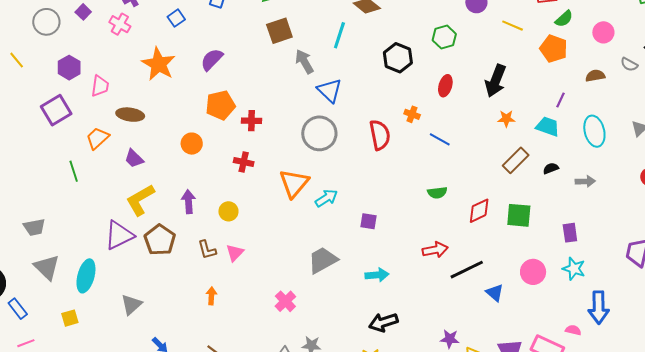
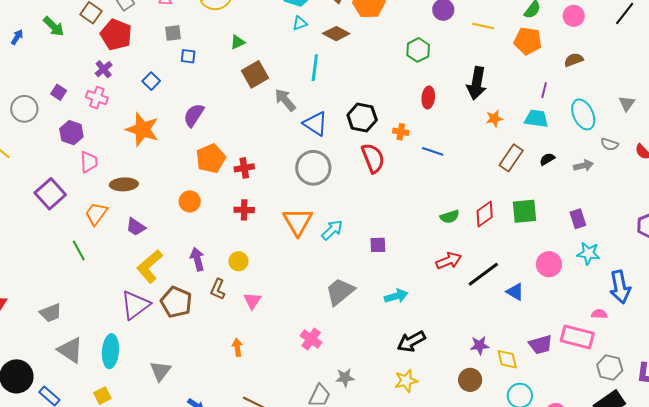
black hexagon: (398, 58) -> (362, 118), moved
gray semicircle: (629, 64) -> (610, 144), moved
purple hexagon: (69, 68) -> (71, 133), moved
green semicircle: (437, 193) -> (450, 217), moved
brown L-shape: (207, 250) -> (218, 289), moved, turned 50

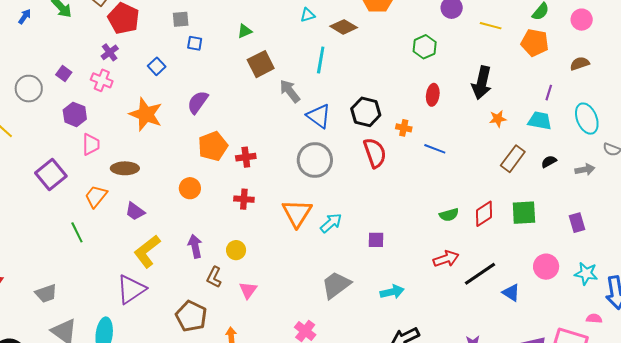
cyan star: (588, 253) -> (586, 274), moved
brown pentagon: (176, 302) -> (191, 316), moved

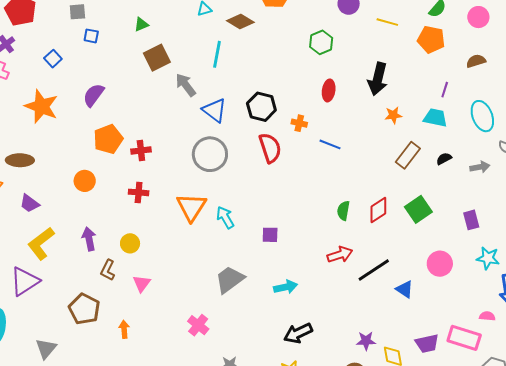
green square: (524, 213) -> (418, 209), turned -32
green semicircle: (449, 215) -> (343, 211), turned 114
cyan arrow: (331, 223) -> (225, 217), turned -80
cyan star: (586, 274) -> (488, 258), moved

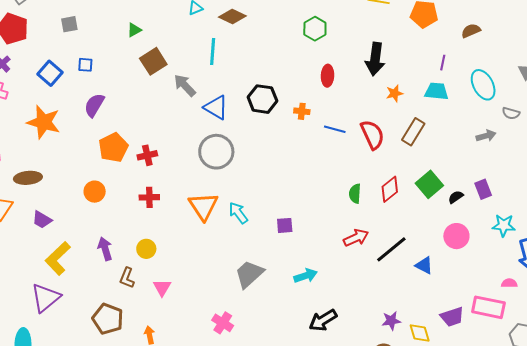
blue square: (91, 36) -> (85, 65), moved
blue square: (53, 59) -> (50, 73), size x1.4
red semicircle: (270, 148) -> (372, 135), moved
black semicircle: (444, 159) -> (456, 197), moved

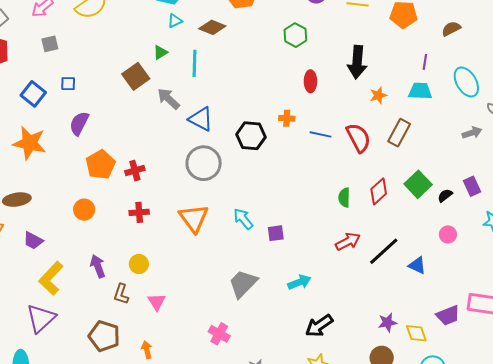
green triangle: (134, 30) -> (160, 52), moved
black hexagon: (262, 99) -> (251, 136), moved
cyan arrow: (238, 213) -> (243, 219), moved
pink circle: (456, 236) -> (448, 234), size x0.7

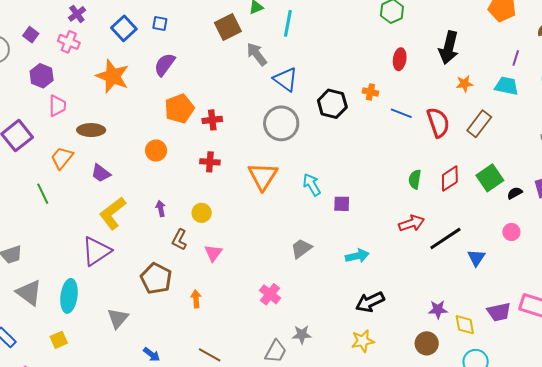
blue triangle: (417, 265) -> (476, 258), turned 30
purple arrow: (98, 266) -> (161, 209), size x0.7
gray trapezoid: (243, 284) -> (301, 249), size x0.7

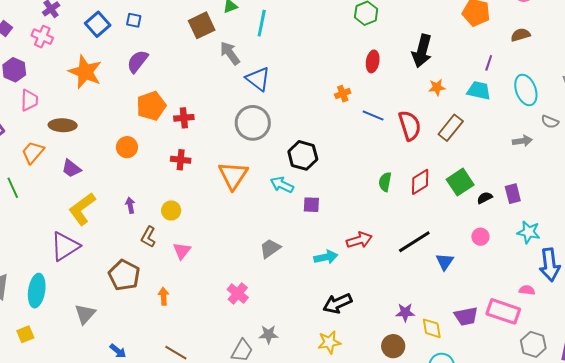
orange cross: (370, 92) -> (343, 94), turned -35
black hexagon: (332, 104) -> (303, 155), moved
cyan arrow: (312, 185) -> (282, 185), turned -35
red arrow: (412, 223) -> (359, 240), moved

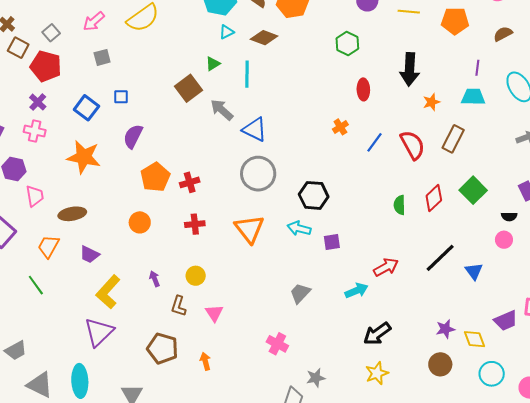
blue line: (373, 115) -> (375, 142), turned -65
black semicircle: (485, 198) -> (509, 216), moved, turned -140

